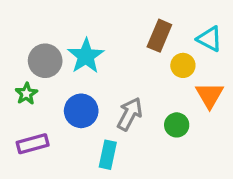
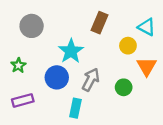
brown rectangle: (159, 36) -> (99, 23), moved
cyan star: (86, 56) -> (71, 51), moved
gray circle: (45, 61) -> (32, 26), moved

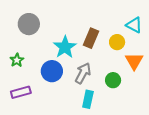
brown rectangle: (99, 23) -> (91, 38), moved
cyan rectangle: (75, 108) -> (88, 99), moved

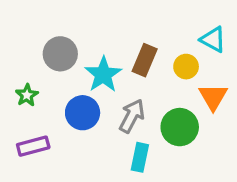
gray circle: (29, 24) -> (60, 54), moved
green circle: (113, 80) -> (180, 127), size x1.5

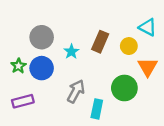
cyan star: (103, 75) -> (71, 52), size x0.6
blue circle: (83, 113) -> (42, 68), moved
gray arrow: (132, 116) -> (76, 91), moved

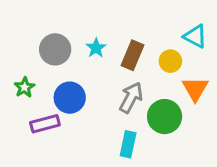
cyan star: (71, 52) -> (96, 48), moved
blue circle: (42, 68) -> (70, 98), moved
gray arrow: (76, 91) -> (131, 98), moved
purple rectangle: (23, 101) -> (45, 124), moved

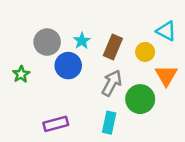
blue circle: (70, 98) -> (68, 66), moved
purple rectangle: (45, 124) -> (56, 124), moved

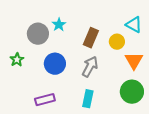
cyan star: (82, 41) -> (59, 25), moved
blue circle: (68, 66) -> (55, 64), moved
green circle: (140, 99) -> (132, 92), moved

